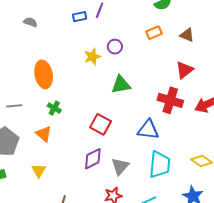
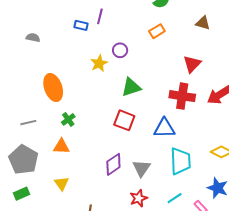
blue rectangle: (80, 17) -> (81, 25), turned 32
brown triangle: (187, 35) -> (203, 23), moved
green cross: (54, 108) -> (68, 119), turned 32
red square: (100, 124) -> (124, 120), moved
orange triangle: (44, 134) -> (61, 146), turned -30

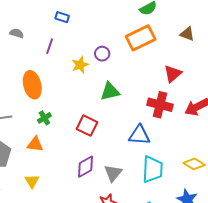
purple line: (100, 16) -> (50, 46), moved
blue rectangle: (81, 25) -> (62, 17), moved
orange rectangle: (157, 31) -> (141, 38), size x1.8
red square: (124, 120) -> (87, 126), moved

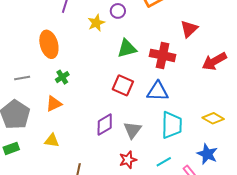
red cross: (160, 105) -> (163, 55), moved
red square: (87, 126) -> (123, 85), moved
orange triangle: (35, 144) -> (54, 104), turned -30
yellow triangle: (32, 181) -> (52, 141), turned -49

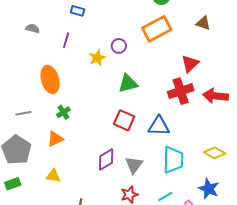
red cross: (163, 55) -> (181, 91), moved, turned -30
red arrow: (214, 61) -> (215, 96), turned 35

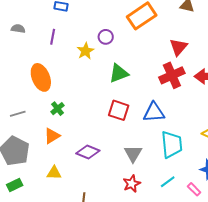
purple diamond: (106, 159) -> (88, 152), moved, turned 60

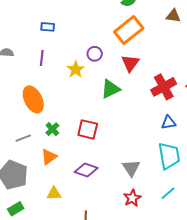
red triangle: (178, 47) -> (130, 63), moved
red square: (119, 110) -> (88, 129), moved
blue triangle: (154, 112) -> (169, 123), moved, size x0.7
gray line: (18, 114) -> (23, 138), moved

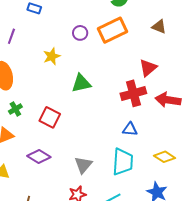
purple circle: (95, 54) -> (80, 33), moved
purple line: (42, 58) -> (11, 36), moved
red triangle: (130, 63) -> (148, 68), moved

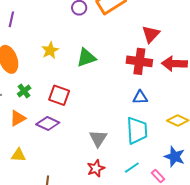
yellow star: (52, 56) -> (50, 50), moved
red cross: (133, 93) -> (139, 61), turned 30
purple diamond: (39, 157) -> (48, 123), moved

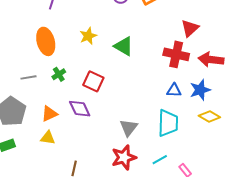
green triangle: (86, 58) -> (124, 46), turned 45
orange triangle: (18, 118) -> (49, 114), moved
purple diamond: (48, 123) -> (80, 109), turned 35
blue star: (175, 157) -> (200, 90), moved, turned 30
red star: (96, 168) -> (124, 157), size x1.4

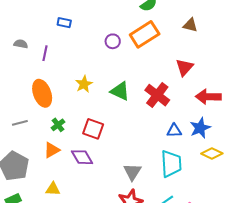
red cross: (176, 54) -> (157, 95), moved, turned 30
gray line: (29, 77) -> (20, 123), moved
orange triangle: (49, 114) -> (52, 150), moved

